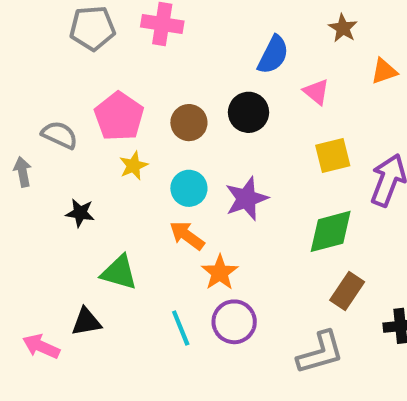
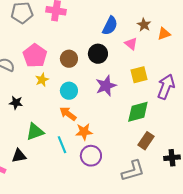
brown star: (343, 28) -> (144, 25), moved
purple star: (246, 199) -> (106, 86), moved
green triangle: (119, 272) -> (35, 132), turned -36
orange star: (220, 272) -> (84, 132), turned 30
cyan line: (181, 328) -> (62, 145), moved

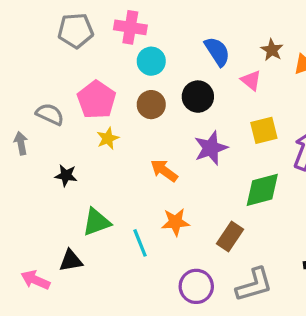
blue semicircle: (110, 26) -> (217, 51), turned -60
cyan circle: (69, 91) -> (151, 61), moved
orange arrow: (68, 114) -> (164, 171), moved
brown rectangle: (146, 141) -> (230, 237), moved
purple circle: (91, 156) -> (196, 286), moved

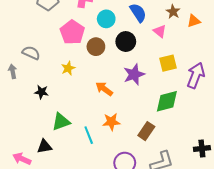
cyan circle: (151, 61) -> (106, 19), moved
pink pentagon: (97, 100) -> (72, 32), moved

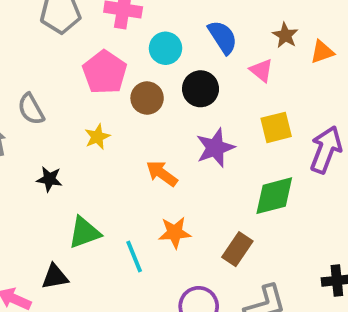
gray semicircle: (31, 53) -> (31, 109), turned -144

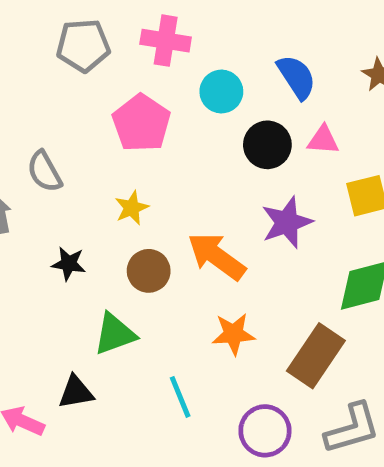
pink triangle: (261, 70) -> (323, 140), moved, turned -35
brown circle: (147, 98) -> (149, 271), moved
orange arrow: (162, 174) -> (217, 256), size x1.4
brown rectangle: (237, 249) -> (316, 356), size x1.4
cyan line: (134, 256) -> (180, 397), moved

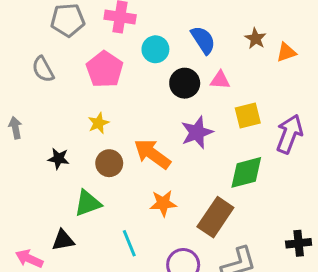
gray semicircle: (44, 171) -> (43, 69), moved

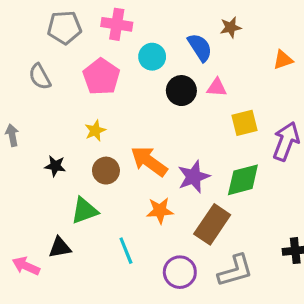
brown star: (255, 38) -> (231, 27), moved, turned 30
purple star: (197, 132) -> (194, 177), moved

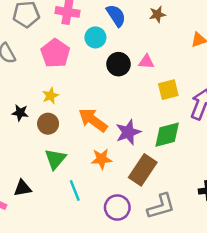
blue semicircle: (200, 47) -> (116, 16), moved
black star: (55, 166) -> (20, 113), moved
brown circle: (106, 171) -> (48, 124), moved
green triangle: (84, 211) -> (55, 159), moved, turned -30

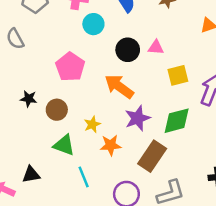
cyan circle: (95, 37) -> (93, 24), moved
pink pentagon: (55, 53) -> (70, 67), moved
yellow star: (50, 96) -> (92, 124), moved
orange arrow: (93, 120) -> (119, 86), moved
green triangle: (55, 159) -> (64, 145), turned -50

